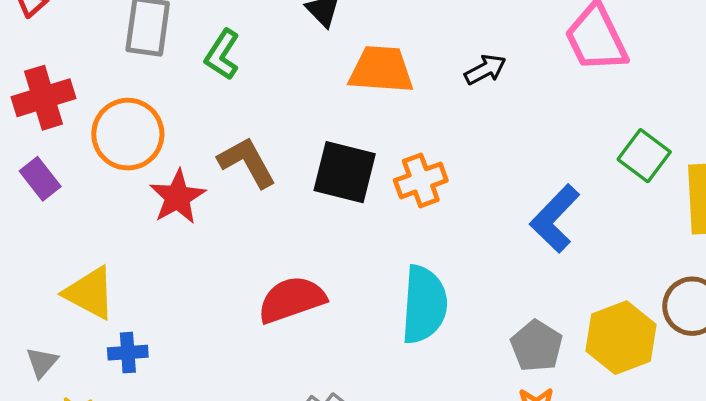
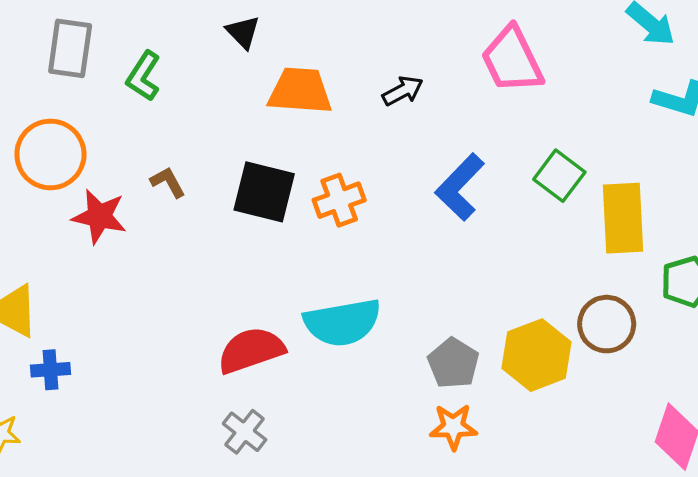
brown L-shape: (247, 162) -> (168, 182), size x0.6
red star: (177, 197) -> (99, 216), turned -30
blue L-shape: (555, 218) -> (460, 187), moved
red semicircle: (292, 300) -> (251, 350), moved
cyan semicircle: (424, 305) -> (342, 322), turned 76

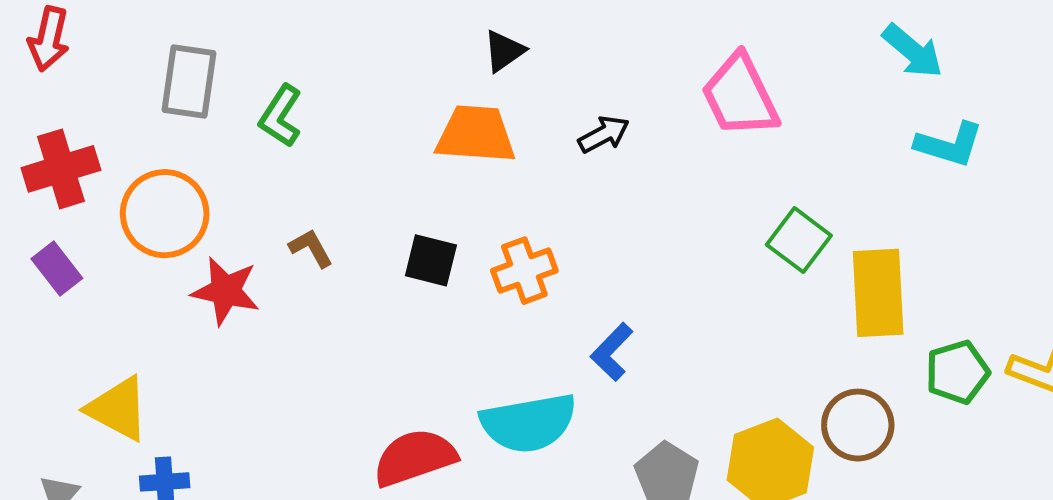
black triangle: (243, 32) -> (504, 51), moved, turned 39
blue L-shape: (460, 187) -> (612, 352), moved, size x0.7
black square: (264, 192) -> (431, 260), size x0.7

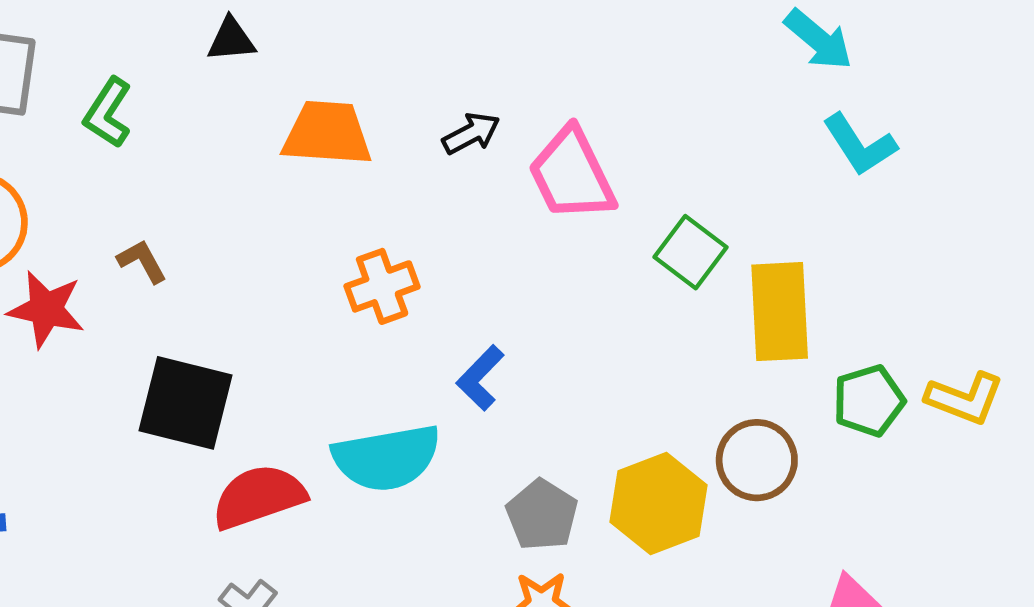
black triangle: (504, 51) -> (231, 40), moved, turned 30
pink trapezoid: (740, 96) -> (572, 174), moved
cyan L-shape: (949, 145) -> (860, 145), turned 40
black square: (431, 260) -> (186, 403), moved, size x1.6

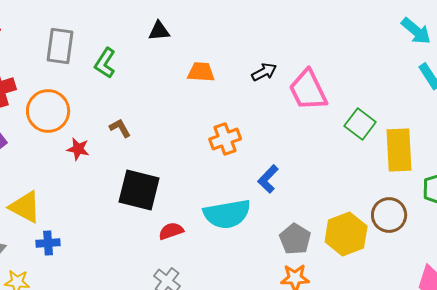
orange trapezoid: (327, 133) -> (201, 72), size x0.7
red star: (46, 309) -> (78, 149), size x0.7
red semicircle: (259, 497) -> (171, 231), size x0.6

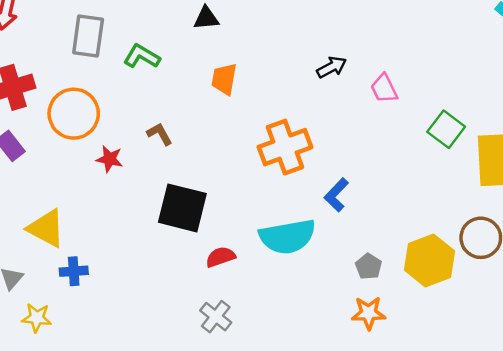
green L-shape: (105, 63) -> (142, 56), turned 88
orange trapezoid: (201, 72) -> (224, 79), moved, turned -84
pink trapezoid: (308, 90) -> (384, 89), size x0.6
orange cross: (225, 139) -> (285, 147), size x1.4
gray pentagon: (295, 239) -> (369, 266), size x0.7

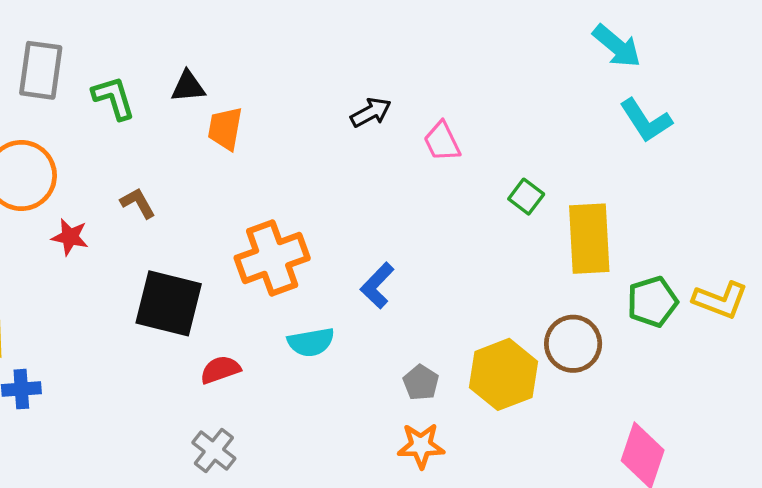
black triangle: (206, 18) -> (188, 86), moved
green L-shape: (142, 56) -> (114, 98), turned 42
green square: (446, 129) -> (526, 197), size x0.7
orange cross: (285, 147) -> (272, 258), moved
cyan semicircle: (287, 237) -> (311, 342), size x0.6

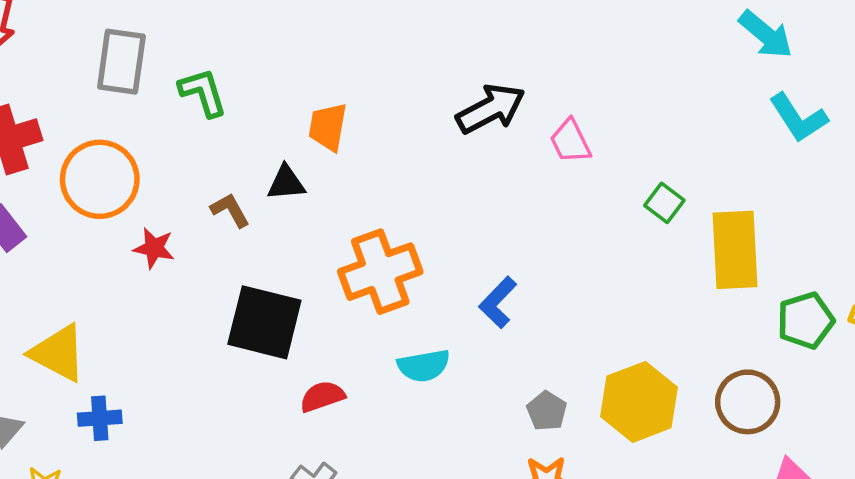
black triangle: (188, 86) -> (286, 183), moved
black arrow: (371, 112) -> (491, 109), size x1.5
brown circle: (573, 344) -> (748, 402), moved

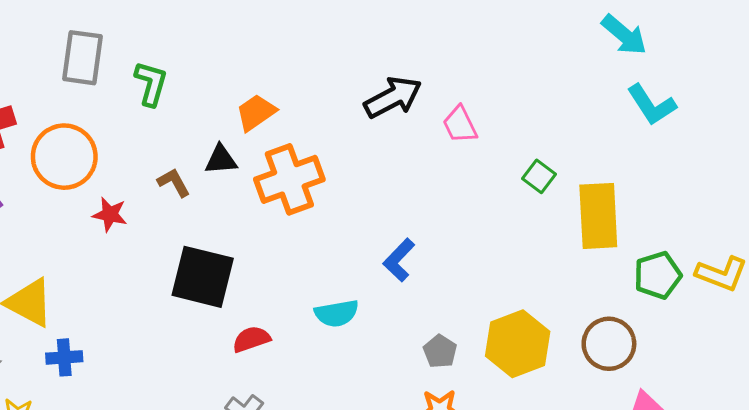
green L-shape: (203, 92) -> (151, 84), turned 33
orange trapezoid: (328, 127) -> (256, 112), turned 45
orange cross: (380, 272) -> (289, 179), moved

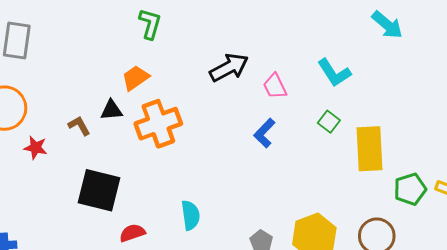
green L-shape: (151, 84) -> (150, 24), moved
cyan L-shape: (652, 105) -> (334, 73), moved
blue L-shape: (399, 260) -> (264, 133), moved
cyan semicircle: (337, 313) -> (191, 215), turned -88

